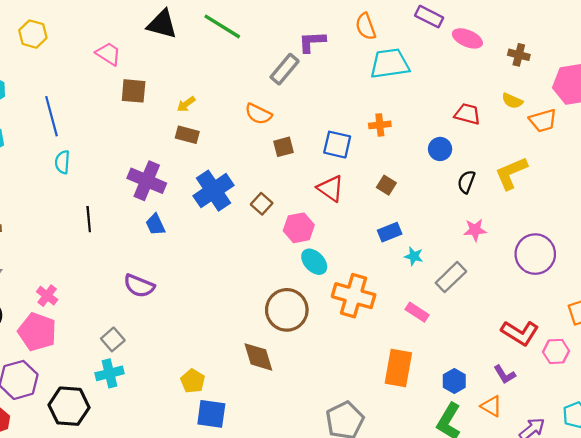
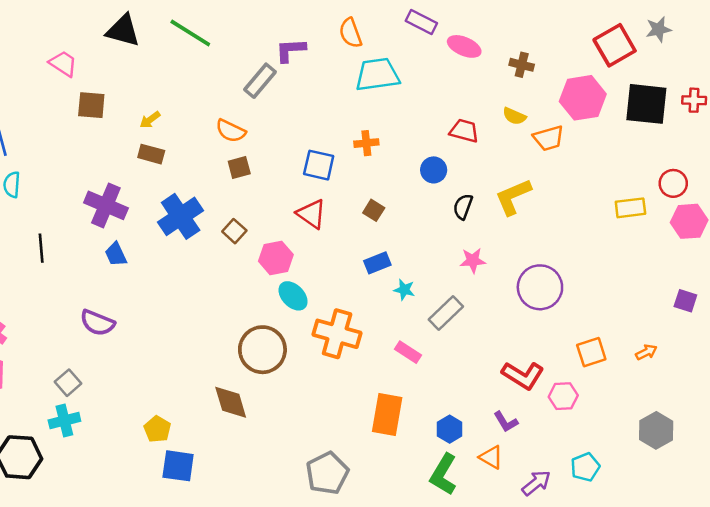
brown square: (284, 147) -> (239, 167), moved

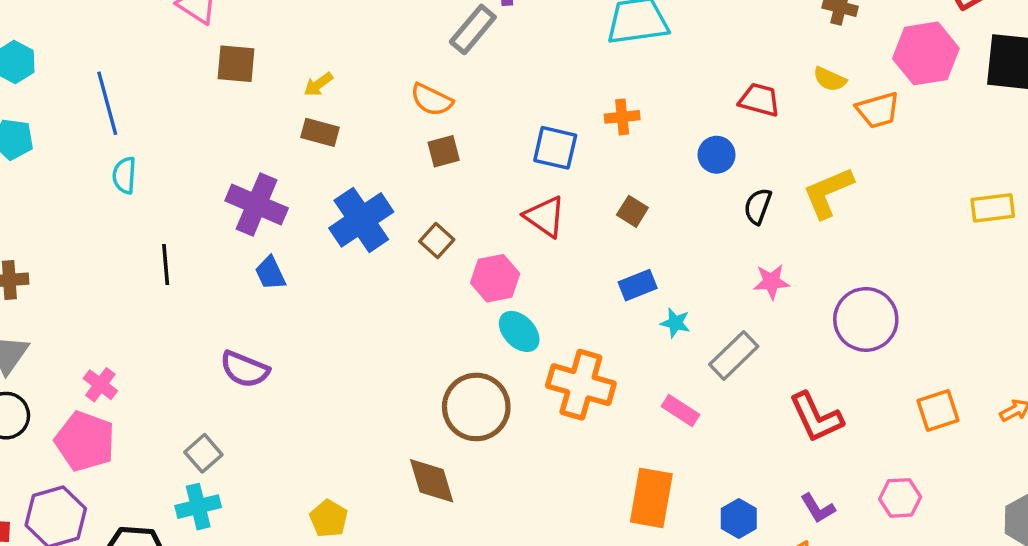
red L-shape: (523, 375) -> (816, 417), moved, turned 33
pink hexagon: (563, 396) -> (900, 498), moved

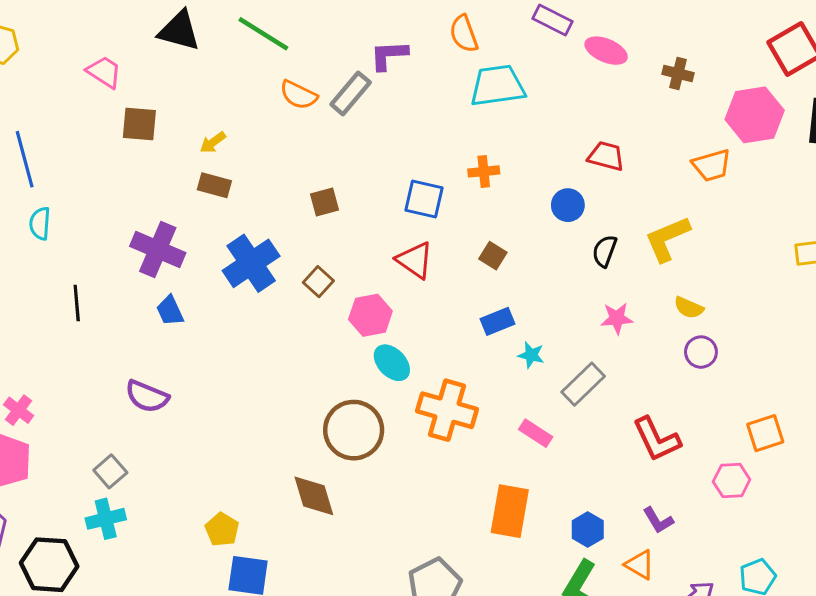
yellow semicircle: (830, 79) -> (689, 308), moved
orange semicircle: (432, 100) -> (299, 95), moved
purple circle: (866, 319) -> (701, 352), size x0.6
pink hexagon: (900, 498) -> (732, 481), moved

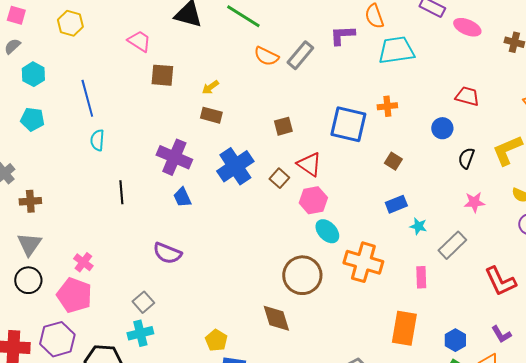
purple L-shape: (389, 55) -> (342, 35), moved
blue square: (424, 199) -> (348, 124), size x1.4
red triangle: (415, 260) -> (309, 164), moved
pink rectangle: (536, 433) -> (421, 277), turned 55

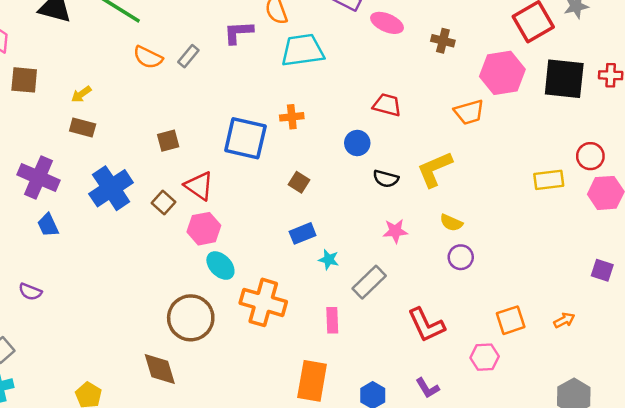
gray rectangle: (300, 55) -> (188, 56), size x0.7
black semicircle: (466, 158) -> (386, 179), turned -95
purple semicircle: (167, 253) -> (30, 292), size x0.7

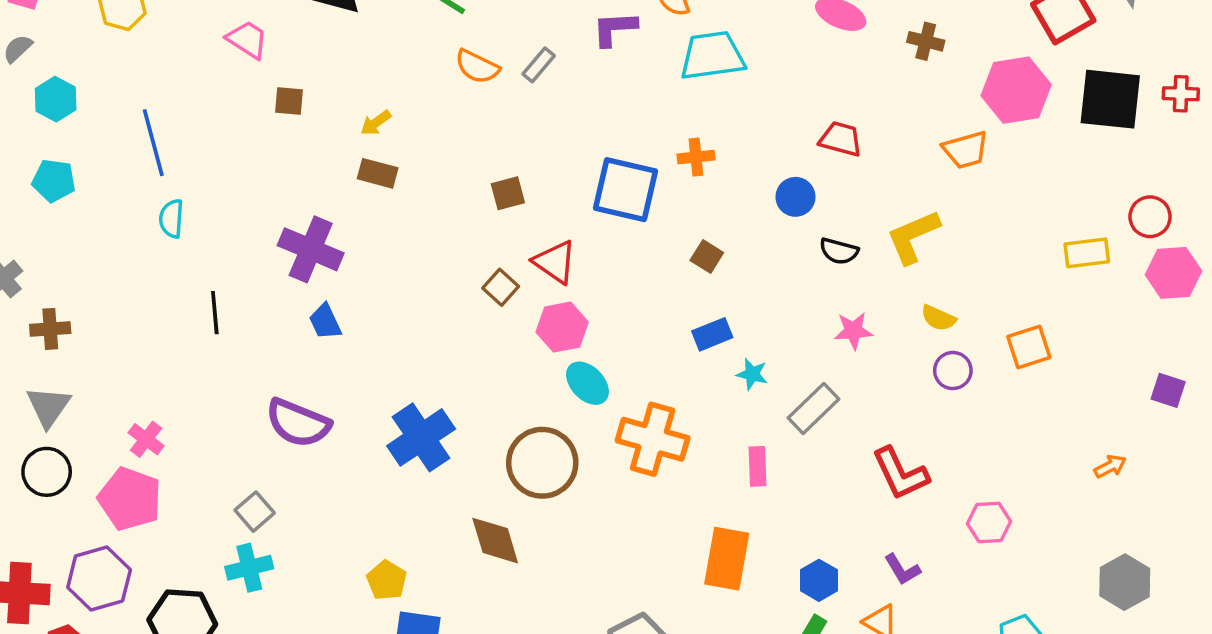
brown square: (24, 80) -> (289, 101), size x0.7
blue cross: (111, 188) -> (421, 437), moved
purple semicircle: (30, 292) -> (298, 423), size x1.8
orange square: (511, 320) -> (1029, 347), moved

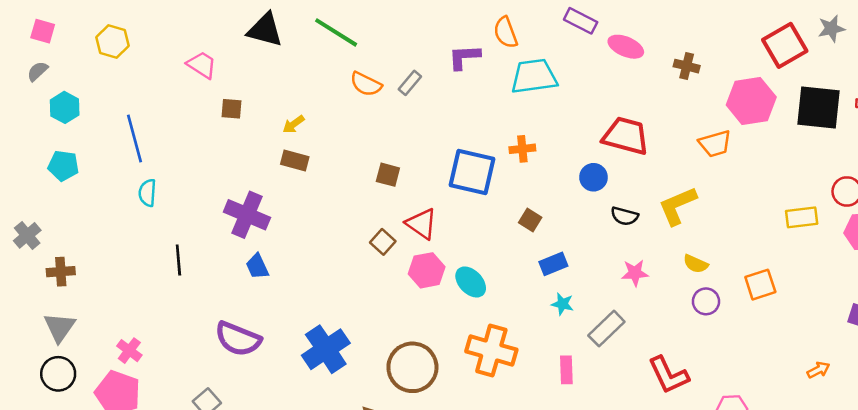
red trapezoid: (841, 139) -> (626, 136), size x1.5
brown square: (508, 193) -> (388, 175), turned 30
blue rectangle: (712, 334) -> (553, 264), moved
cyan ellipse: (587, 383) -> (471, 282), moved

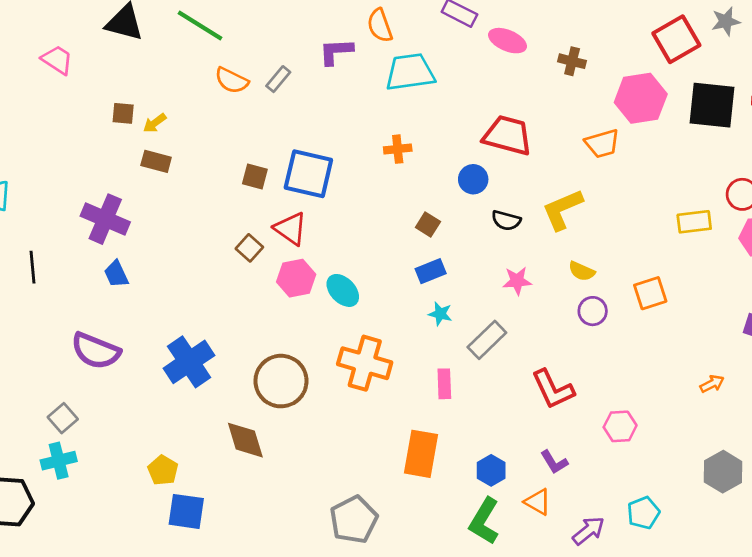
brown square: (231, 109) -> (123, 113), moved
blue square: (472, 172) -> (308, 174), moved
brown square: (530, 220) -> (428, 225), moved

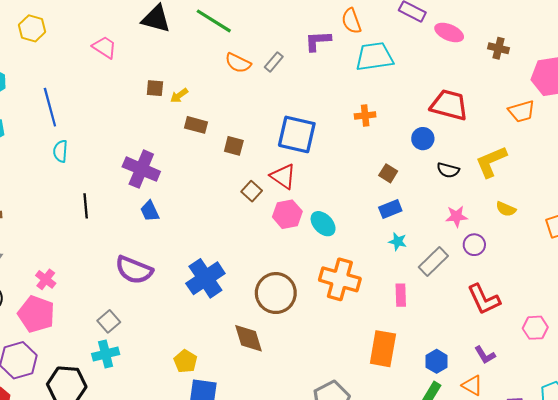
brown rectangle: (156, 161) -> (196, 125), moved
brown square: (255, 177) -> (234, 146), moved
purple circle: (593, 311) -> (474, 245), moved

